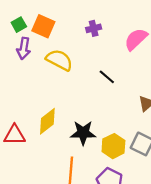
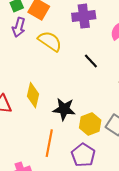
purple cross: (94, 28) -> (84, 16), size x1.6
yellow diamond: (47, 121) -> (33, 95), turned -45

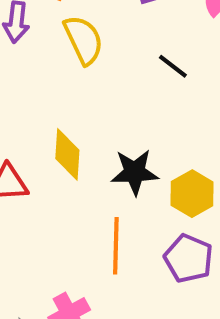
yellow semicircle: (50, 41) -> (83, 40), turned 40

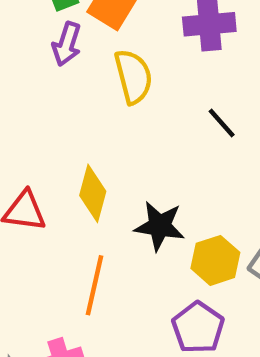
orange line: (116, 246) -> (94, 285), moved

